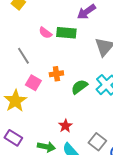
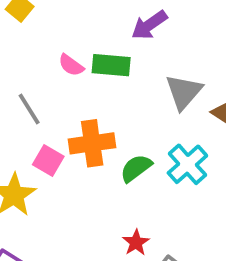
orange cross: (56, 74) -> (92, 143), size x1.6
red star: (65, 126) -> (136, 243), moved

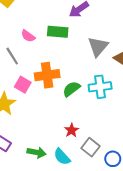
pink semicircle: (71, 65) -> (28, 36), moved
cyan cross: (187, 164) -> (100, 87), turned 35

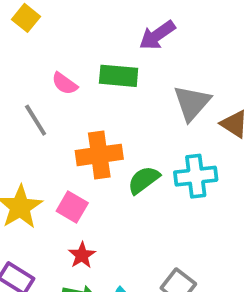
pink square: (23, 85) -> (72, 207), moved
red star: (71, 130) -> (82, 255), moved

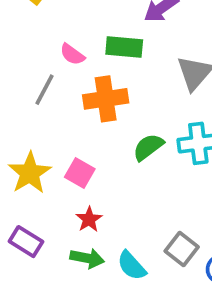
gray line: (36, 120) -> (44, 90), turned 60
orange cross: (99, 155) -> (106, 99), moved

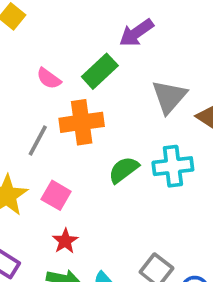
green rectangle: (124, 47) -> (100, 71), turned -48
gray line: (44, 90) -> (38, 141), moved

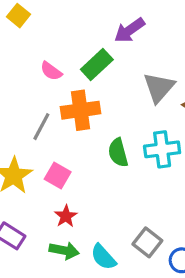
green semicircle: (124, 170) -> (118, 153), turned -68

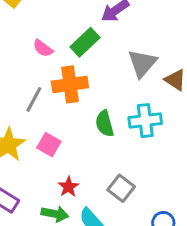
red star: (66, 216) -> (68, 187), moved
gray square: (147, 242) -> (121, 188), moved

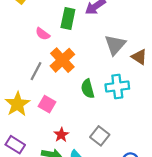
green rectangle: (85, 42) -> (68, 18), moved, turned -35
orange cross: (70, 84) -> (62, 60), turned -35

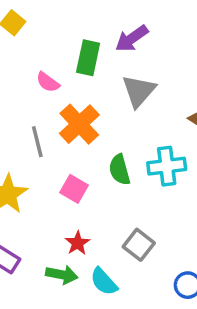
gray triangle: (115, 45) -> (139, 91), moved
gray line: (36, 71) -> (37, 142), turned -42
pink square: (47, 104) -> (74, 189), moved

